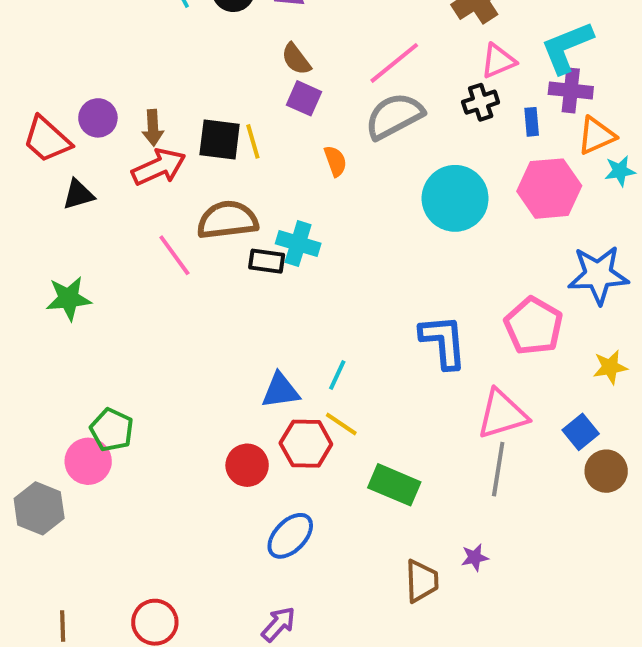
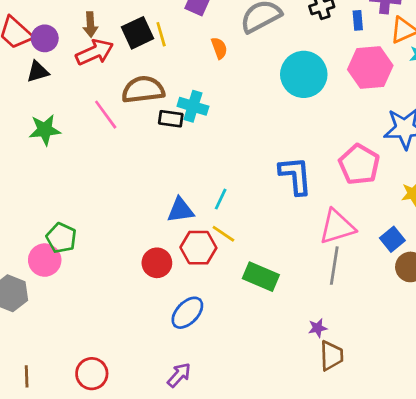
purple circle: (98, 118) -> (45, 38), moved
black square: (220, 139) -> (138, 33), turned -32
green star: (69, 298) -> (45, 130), moved
brown trapezoid: (422, 581) -> (331, 356), moved

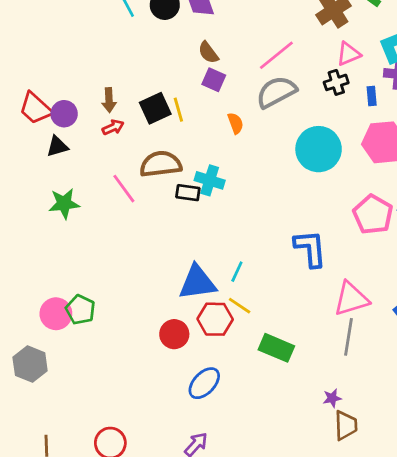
red arrow: (95, 52) -> (113, 127), size x0.6
pink pentagon: (359, 164) -> (373, 214), moved
blue triangle: (180, 210) -> (197, 282), size x1.4
pink circle: (45, 260) -> (56, 314), moved

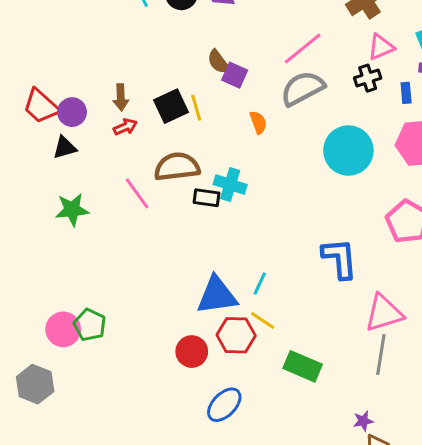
brown semicircle: (208, 52) -> (218, 62), moved

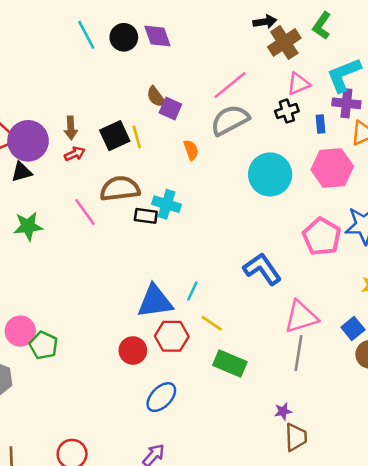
purple circle: (72, 112) -> (28, 141), size x1.6
blue L-shape: (340, 258) -> (262, 269), turned -30
yellow line: (263, 320) -> (212, 323), moved
green pentagon: (90, 325) -> (44, 345), moved

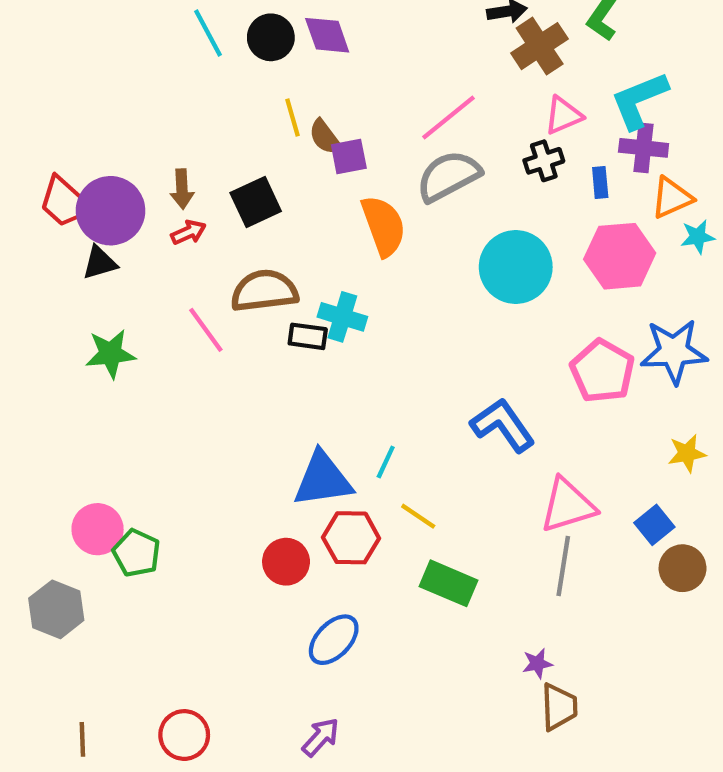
purple square: (170, 108) -> (349, 157), turned -35
yellow line: (137, 137) -> (293, 118), moved
orange semicircle: (191, 150) -> (384, 226), size x1.8

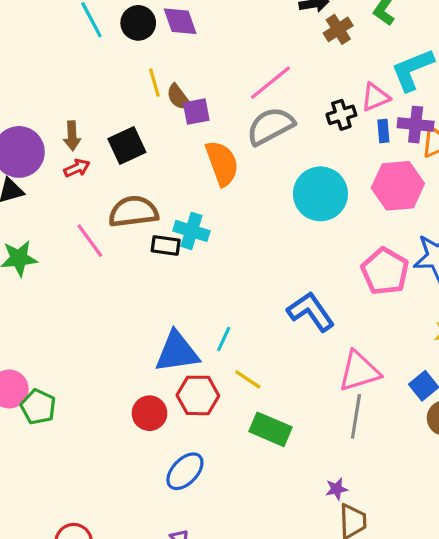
brown cross: (540, 46) -> (338, 29), size x0.7
pink triangle: (563, 115) -> (375, 97), moved
purple cross: (644, 148) -> (416, 125), moved

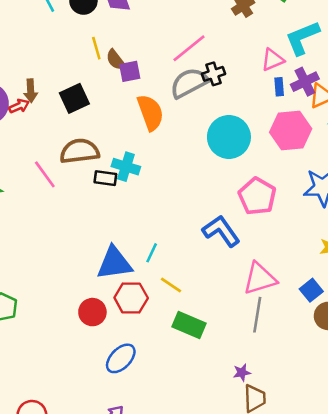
black cross: (341, 115) -> (213, 74), moved
purple cross: (416, 125) -> (305, 82), turned -32
red arrow: (77, 168) -> (19, 106), moved
pink pentagon: (385, 271) -> (257, 196), moved

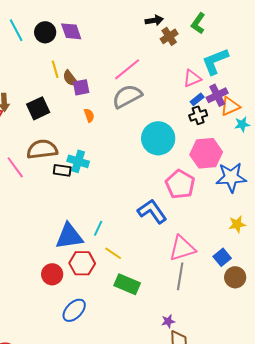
black cross: (213, 74) -> (198, 115), moved
blue rectangle: (279, 87) -> (197, 99), turned 56
orange semicircle: (150, 113) -> (89, 115), moved, size x0.5
pink hexagon: (291, 131) -> (206, 153), moved

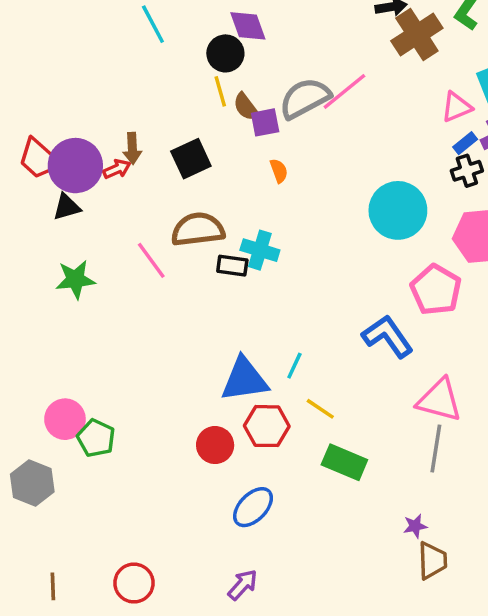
black circle: (45, 32) -> (225, 53), moved
brown cross: (169, 36) -> (417, 34), size x1.6
gray semicircle: (127, 96) -> (305, 98), moved
pink triangle: (182, 248) -> (439, 400), turned 32

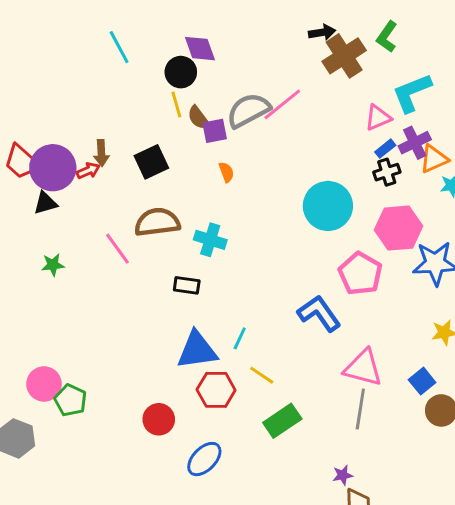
black rectangle: (232, 266) -> (187, 285), moved
green star: (75, 279) -> (53, 265), size x0.7
red circle: (215, 445) -> (159, 419), moved
green rectangle: (344, 462) -> (282, 421), turned -57

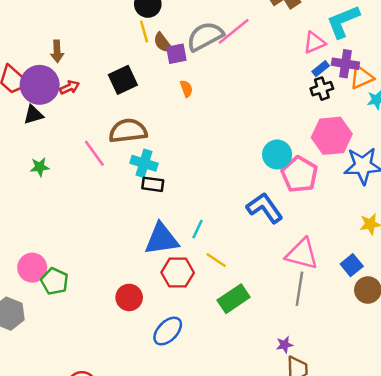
purple cross: (415, 143) -> (345, 64), turned 35
brown arrow: (101, 153) -> (57, 51), moved
cyan circle: (328, 206) -> (277, 154), moved, size x0.7
cyan cross: (210, 240) -> (144, 163), moved

